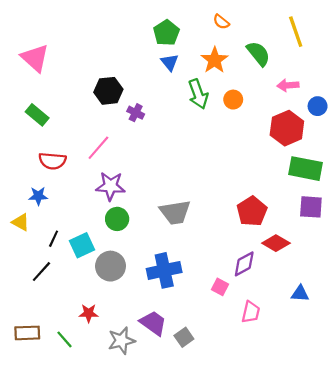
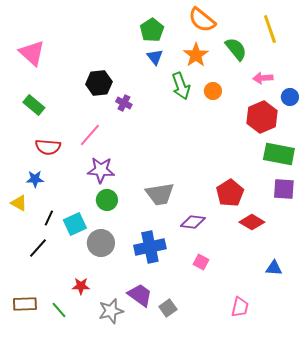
orange semicircle: (221, 22) -> (202, 20), size x1.8
purple diamond: (244, 264) -> (193, 222), moved, turned 35
pink trapezoid: (251, 312) -> (240, 307), moved

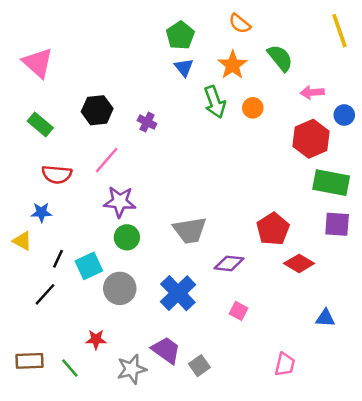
orange semicircle: (202, 20) -> (240, 24), size x0.7
yellow line: (270, 29) -> (339, 31), moved
black hexagon: (99, 83) -> (97, 110), moved
blue cross: (150, 247) -> (178, 293), turned -32

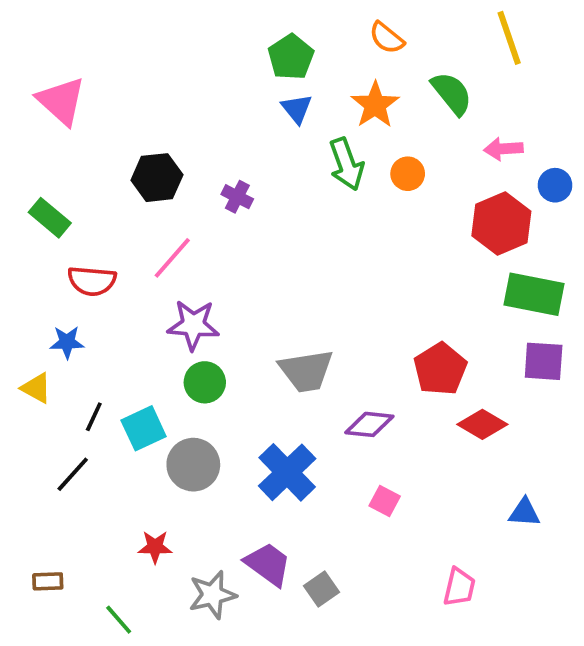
yellow line: (339, 31) -> (509, 38), moved
green rectangle: (40, 124) -> (50, 218), moved
brown rectangle: (29, 361) -> (48, 581), size x0.7
green line: (70, 368) -> (119, 620), moved

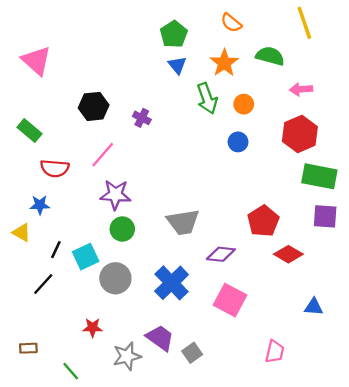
green semicircle: (452, 93) -> (270, 56), turned -36
blue circle: (555, 185) -> (238, 142), moved
pink square: (385, 501) -> (230, 300), size x1.8

